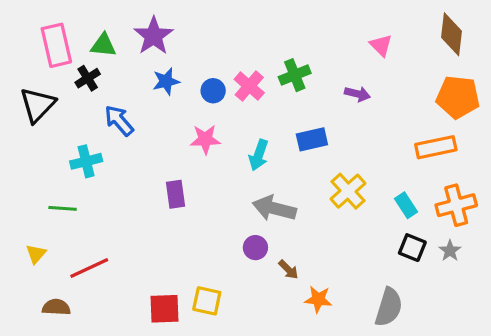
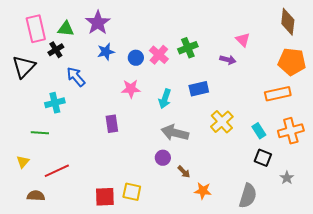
pink triangle: (381, 45) -> (243, 40), moved
gray star: (450, 251) -> (287, 178), moved

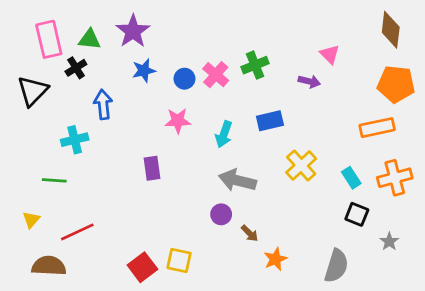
blue arrow: (76, 77) -> (103, 104), turned 35
orange star: (203, 191) -> (275, 259), turned -30
brown semicircle: (36, 196) -> (49, 266), size x1.4
red square: (105, 197) -> (142, 267), turned -35

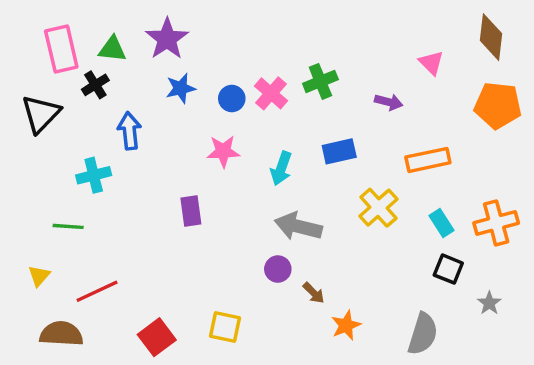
pink triangle: (330, 54) -> (431, 63), moved
orange rectangle: (377, 128) -> (428, 160), moved
red square: (142, 267) -> (157, 337), moved

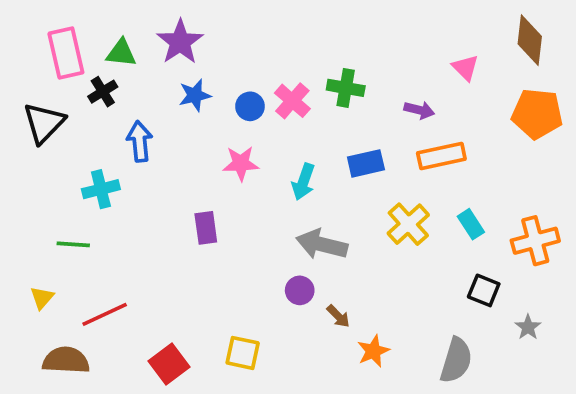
green cross: (320, 81) -> (346, 88), turned 32
orange rectangle: (428, 160) -> (441, 156), moved
cyan rectangle: (442, 223) -> (471, 224), moved

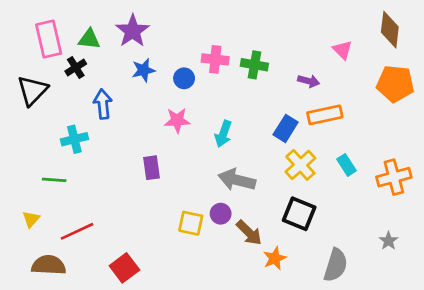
pink cross: (292, 101) -> (215, 59), moved, turned -35
blue rectangle: (366, 163) -> (286, 128), moved, turned -45
black square: (484, 290) -> (299, 214), moved, size x1.4
brown arrow: (338, 316) -> (249, 233), size x1.5
yellow square: (243, 353) -> (191, 223), moved

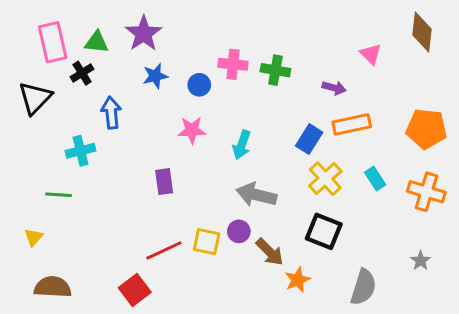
orange pentagon: (395, 84) -> (426, 129), moved
orange cross: (394, 177) -> (426, 192), turned 32
red line: (77, 231) -> (164, 250), moved

